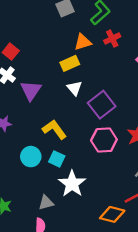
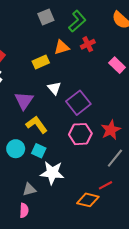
yellow rectangle: (70, 63) -> (41, 62), moved
purple triangle: (31, 90) -> (24, 101), moved
white star: (72, 184) -> (52, 173), turned -30

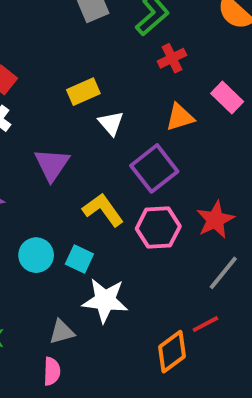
orange triangle: (62, 47) -> (180, 117), moved
white triangle: (54, 88) -> (111, 123), moved
yellow L-shape: (37, 125) -> (103, 210), moved
orange diamond: (88, 200) -> (172, 352), turned -50

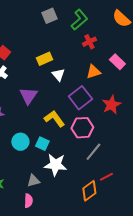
red star: (215, 220) -> (111, 105), moved
gray line: (223, 273) -> (93, 152), moved

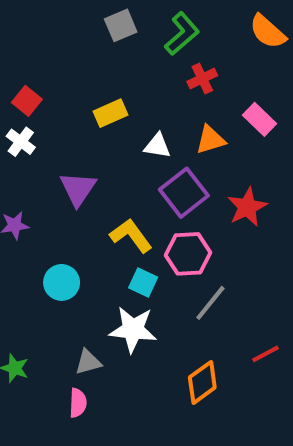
white triangle: (58, 75) -> (157, 146), moved, turned -40
cyan square: (42, 144) -> (143, 282), moved
red line: (106, 177) -> (266, 354), moved

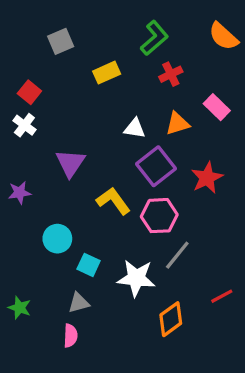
gray square: (121, 25) -> (61, 41), moved
yellow rectangle: (110, 113) -> (107, 73), moved
cyan square: (143, 282) -> (89, 265), moved
white star: (133, 329) -> (136, 278), moved

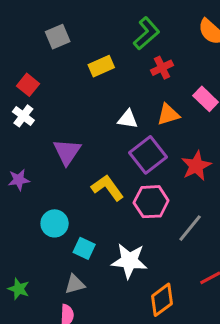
gray line: (177, 255) -> (190, 228), moved

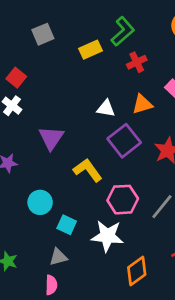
yellow rectangle: (101, 66) -> (90, 50), moved
pink hexagon: (151, 202) -> (123, 200), moved

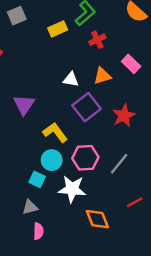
cyan circle: (40, 202) -> (52, 160), moved
orange diamond: (137, 271) -> (97, 219), turned -75
pink semicircle: (51, 285) -> (38, 231), moved

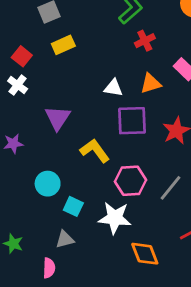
yellow rectangle: (58, 29) -> (63, 45), moved
purple square: (87, 107) -> (132, 121), turned 36
cyan circle: (52, 160) -> (48, 184), moved
pink semicircle: (38, 231) -> (49, 268), moved

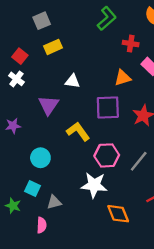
red cross: (145, 41) -> (131, 44), moved, turned 35
white triangle: (113, 88) -> (72, 81), moved
cyan square: (73, 206) -> (32, 189), moved

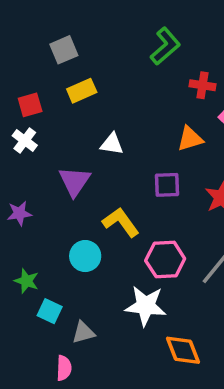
red square: (20, 56) -> (30, 105), turned 35
purple square: (108, 107) -> (167, 185), size x0.7
cyan circle: (40, 158) -> (85, 256), moved
green star: (13, 206) -> (27, 281), moved

